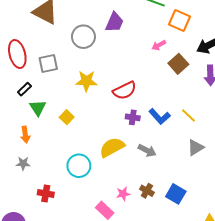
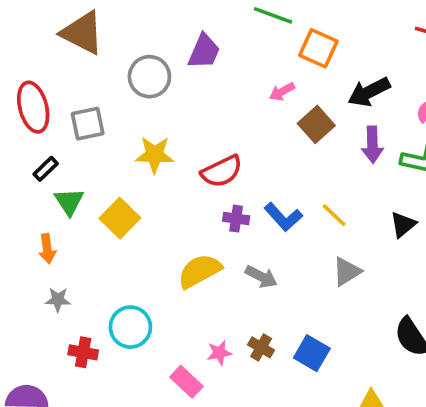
yellow square: (67, 117) -> (120, 218), size x1.5
gray star: (23, 163) -> (58, 300), moved
cyan circle: (79, 166) -> (130, 327), moved

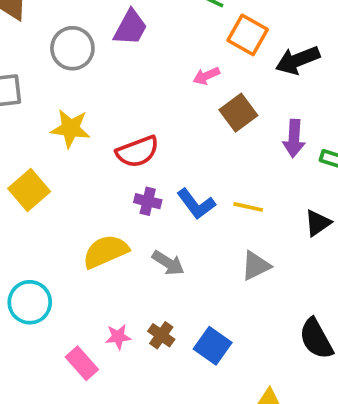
black arrow: (369, 92) -> (298, 60), moved
yellow line: (334, 215) -> (248, 207), turned -36

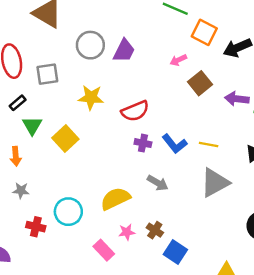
purple trapezoid: (130, 28) -> (124, 51), moved
purple arrow: (294, 138) -> (237, 99), turned 95
yellow semicircle: (106, 251) -> (115, 199), moved
gray triangle: (256, 266) -> (215, 183), size x1.5
blue square: (213, 346) -> (175, 252), moved

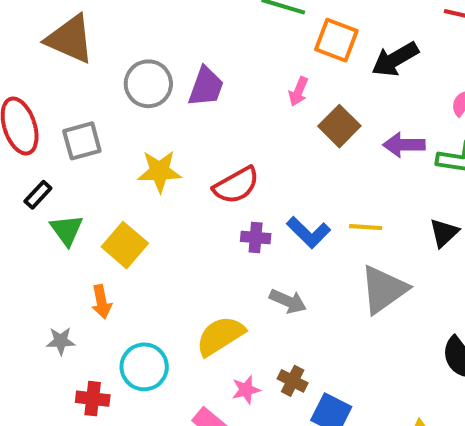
pink arrow: (178, 60) -> (298, 92), turned -35
orange arrow: (16, 156) -> (101, 302), moved

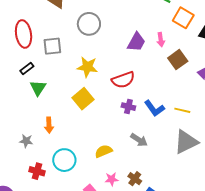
purple trapezoid: (206, 87) -> (136, 42), moved
pink arrow: (298, 92) -> (161, 40), turned -40
yellow square: (125, 245) -> (83, 99), moved
yellow semicircle: (220, 336) -> (104, 151), size x0.7

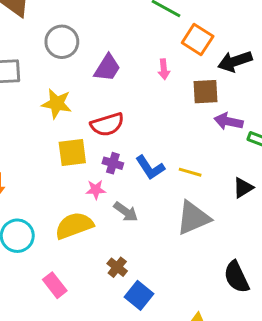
purple trapezoid: (136, 42) -> (107, 68), moved
brown square: (178, 60) -> (205, 92), moved, turned 30
yellow square: (83, 99) -> (72, 153), moved, turned 30
yellow semicircle: (104, 151) -> (74, 226), size x1.5
pink star: (112, 179) -> (96, 190), moved

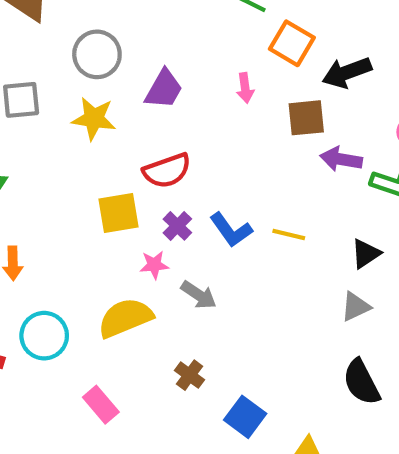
yellow star: (57, 104) -> (94, 119), moved
purple cross: (113, 163) -> (177, 226), turned 30
gray triangle: (193, 218) -> (356, 307), moved, size x0.6
blue square: (139, 295) -> (245, 417), moved

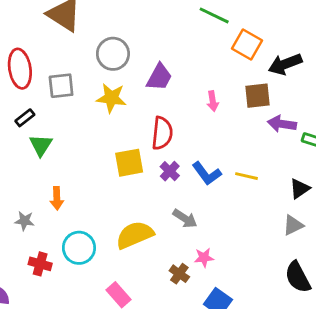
pink arrow: (245, 88) -> (213, 101), moved
red semicircle: (167, 171) -> (162, 133), turned -64
pink star: (154, 265) -> (204, 258), moved

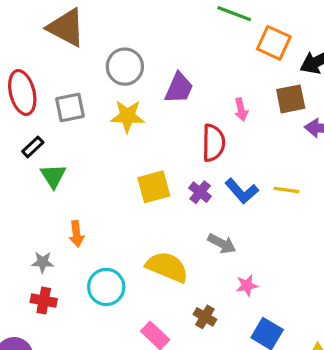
red semicircle: (162, 133) -> (213, 143), moved
yellow semicircle: (135, 235) -> (167, 267), turned 51
red cross: (40, 264) -> (44, 301), moved
brown cross: (179, 274) -> (205, 317), moved

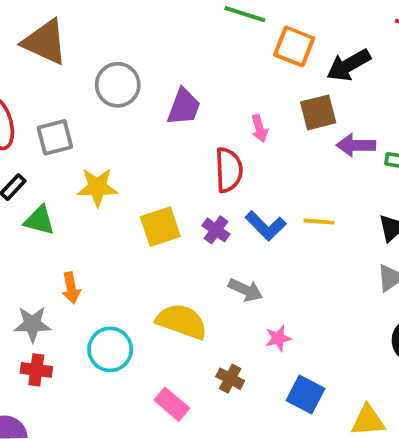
yellow star: (127, 116) -> (97, 187), moved
green triangle: (53, 176) -> (39, 220), turned -40
gray star: (43, 262) -> (32, 324), size x1.4

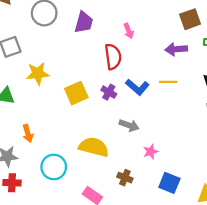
brown square: (318, 112) -> (190, 19), moved
purple arrow: (356, 145) -> (176, 49), moved

